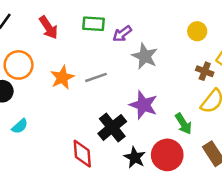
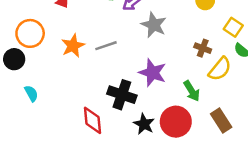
brown cross: (205, 71) -> (203, 48), moved
cyan semicircle: (20, 126) -> (31, 93), turned -77
black cross: (112, 127) -> (122, 95), turned -32

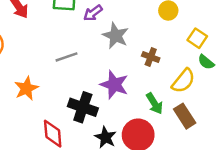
orange star: (73, 46) -> (26, 88), moved
brown cross: (203, 48) -> (151, 57), moved
brown rectangle: (221, 120) -> (185, 116), moved

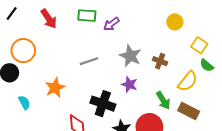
gray star: (116, 36) -> (130, 56), moved
purple star: (114, 85) -> (129, 84), size x0.7
brown rectangle: (185, 116) -> (189, 111), turned -30

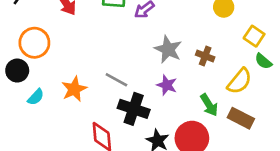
gray line: (89, 61) -> (116, 80), moved, turned 48
cyan semicircle: (24, 102) -> (36, 97), moved, turned 72

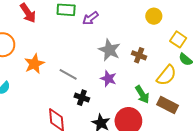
orange star: (74, 89) -> (34, 64), moved
black cross: (134, 109) -> (82, 98), size x0.6

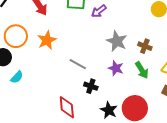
orange star: (34, 64) -> (47, 40), moved
green arrow: (142, 94) -> (142, 70), moved

